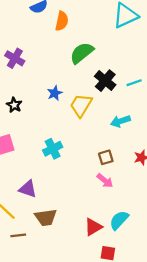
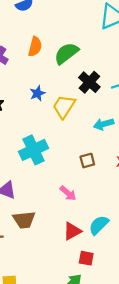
orange semicircle: (62, 21) -> (35, 47), moved
cyan cross: (53, 149) -> (34, 150), size x1.4
pink arrow: (105, 181) -> (68, 193), moved

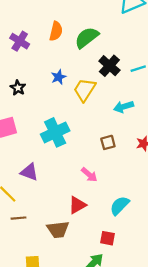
brown trapezoid: (24, 220) -> (58, 229), moved
red triangle: (72, 231) -> (77, 205), moved

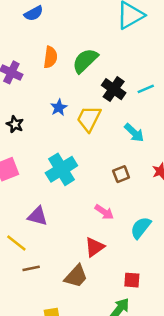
cyan arrow: (124, 107) -> (134, 133), turned -114
cyan semicircle: (120, 206) -> (141, 228), moved
brown trapezoid: (58, 229) -> (76, 276), turned -35

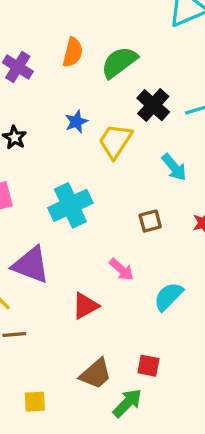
purple triangle: (38, 216) -> (31, 265), size x1.4
red triangle: (95, 247) -> (85, 306), moved
brown trapezoid: (76, 276) -> (96, 374), moved

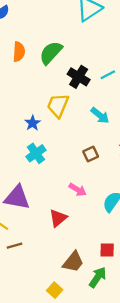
blue star: (76, 122) -> (33, 123), moved
cyan cross: (70, 205) -> (36, 153), size x0.7
yellow square: (35, 402) -> (55, 290), moved, turned -35

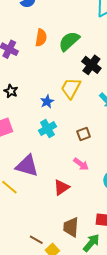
brown square: (91, 154) -> (84, 134), moved
brown line: (14, 246) -> (36, 240), moved, turned 40
brown trapezoid: (73, 262) -> (71, 227), turned 140

